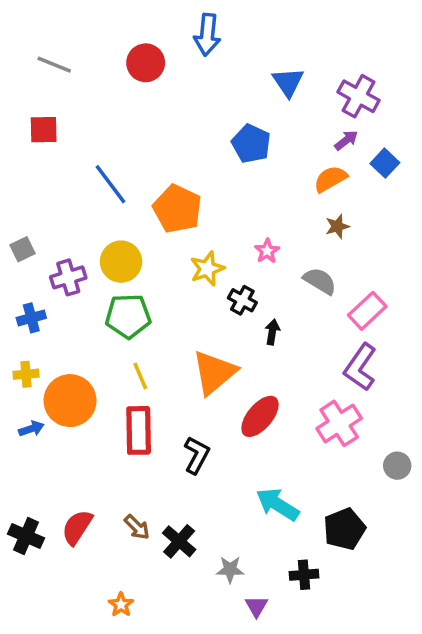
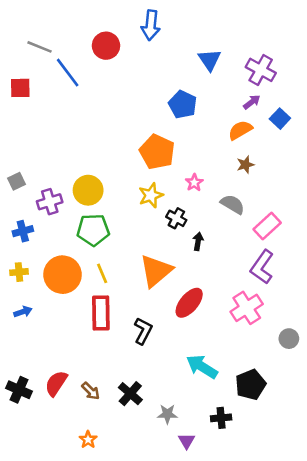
red square: (44, 130) -> (20, 88), moved
blue line: (110, 184) -> (68, 73), moved
orange pentagon: (177, 209) -> (157, 152), moved
orange circle: (70, 401) -> (62, 275), moved
brown arrow: (137, 527) -> (91, 391), moved

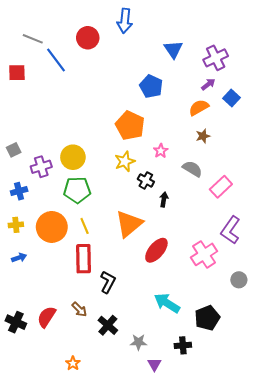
purple cross: (261, 70) -> (216, 58), turned 35
purple L-shape: (262, 267) -> (230, 230), moved
black L-shape: (143, 331) -> (108, 282), moved
brown arrow: (91, 391) -> (79, 309), moved

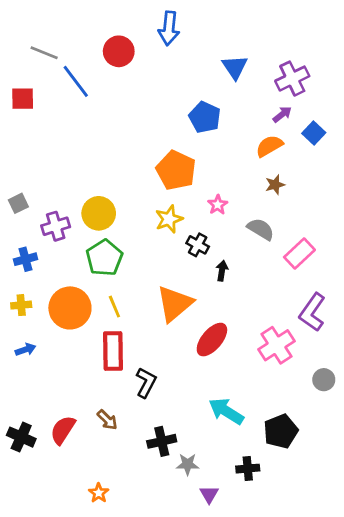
green pentagon: (77, 190) -> (104, 258), turned -30
black cross: (108, 325) -> (162, 441), moved, turned 36

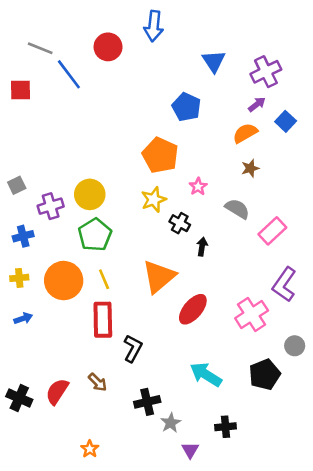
black pentagon: (281, 431) -> (265, 375), moved
gray star: (188, 464) -> (171, 423), turned -30

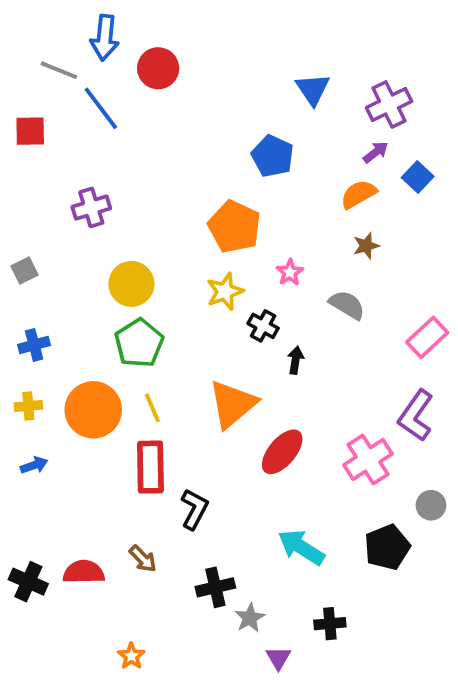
blue arrow: (154, 26) -> (105, 38), moved
purple cross: (51, 206) -> (91, 208), moved
pink rectangle: (272, 231) -> (427, 337), moved
red semicircle: (57, 391) -> (84, 572), turned 56

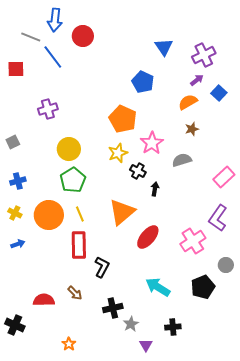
pink star: (290, 272) -> (152, 143), size x1.6
gray semicircle: (347, 305) -> (182, 160), turned -48
yellow cross: (28, 406) -> (15, 213), turned 32
black cross: (28, 582) -> (15, 325), moved

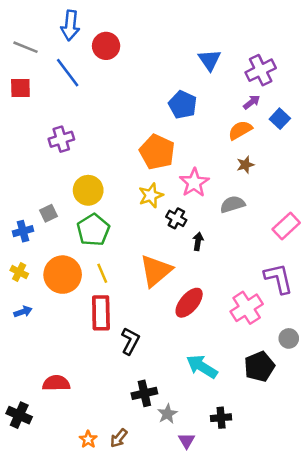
gray line: (31, 37) -> (26, 47), moved
gray square: (13, 142) -> (49, 213), moved
purple L-shape: (218, 218) -> (279, 278), turned 132
brown arrow: (75, 293) -> (119, 438), moved, turned 84

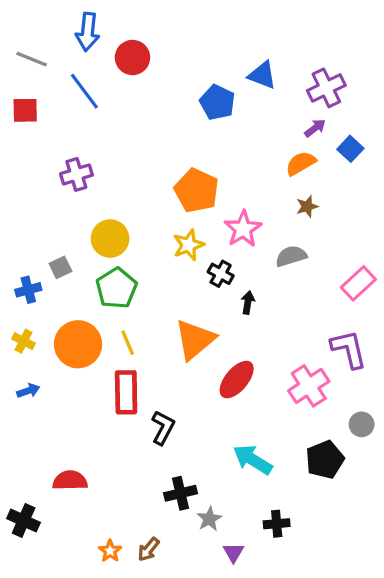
blue triangle: (210, 60) -> (262, 75), turned -35
blue pentagon: (183, 105) -> (217, 102), moved

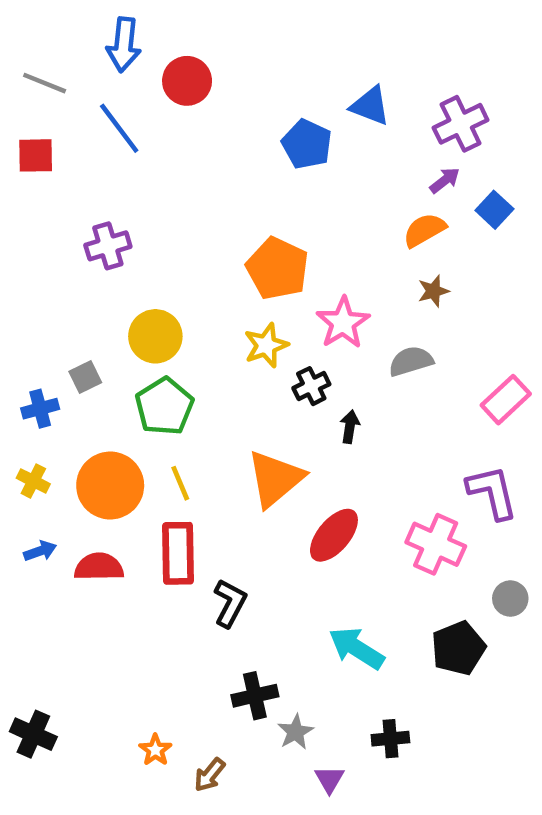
black cross: (221, 274) -> (311, 386), turned 35
pink cross: (309, 386) -> (436, 544), turned -33
red semicircle: (70, 480) -> (99, 567), moved
orange star: (110, 551) -> (155, 750), moved

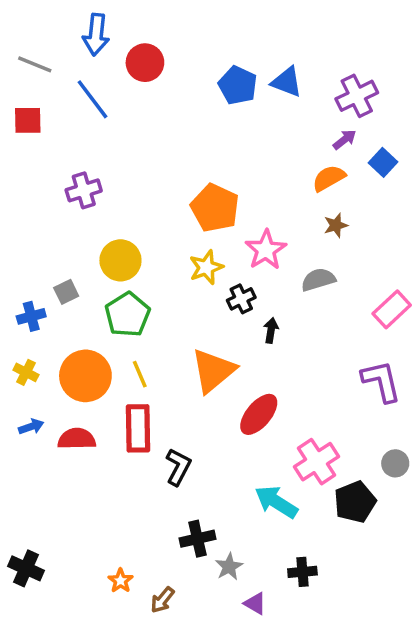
blue pentagon: (307, 144) -> (238, 85), moved
pink cross: (436, 544) -> (316, 462), moved, turned 33
purple triangle: (329, 779) -> (255, 603), turned -30

